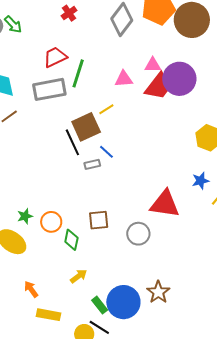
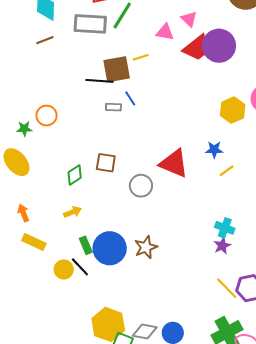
pink triangle: (153, 65) -> (189, 19), moved, turned 30
black line: (72, 142) -> (100, 81), turned -76
green star: (25, 216) -> (24, 129), moved
orange circle: (51, 222) -> (47, 116), moved
green diamond: (71, 240) -> (75, 175), turned 30

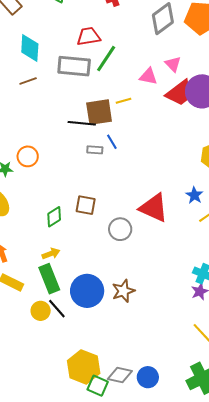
blue star: (214, 150) -> (194, 195), turned 30
green rectangle: (86, 245) -> (49, 279), moved, size x1.6

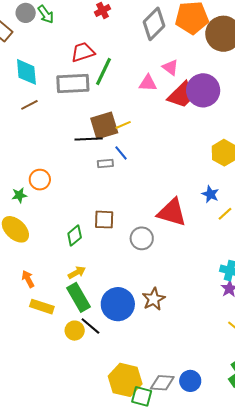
yellow line: (123, 101) -> (123, 125), moved

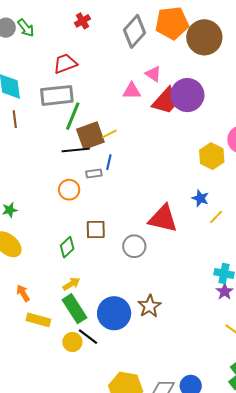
green line: (103, 71) -> (73, 116), moved
brown line: (29, 105) -> (15, 119), turned -66
blue line: (121, 153) -> (109, 162), turned 56
orange circle: (40, 180) -> (69, 190), moved

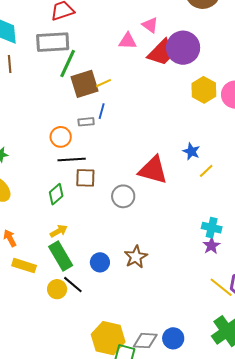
black line: (76, 150) -> (72, 159), moved
yellow hexagon: (212, 156) -> (204, 90), moved
blue circle: (114, 313) -> (100, 262), size x0.6

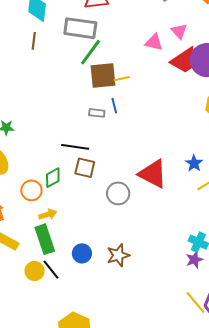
blue line: (102, 111) -> (114, 106), turned -42
orange circle: (61, 137) -> (31, 190), moved

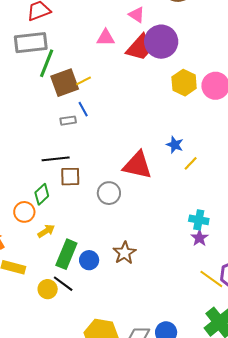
pink triangle: (179, 31) -> (137, 15), moved
green rectangle: (45, 239) -> (66, 254), moved, turned 56

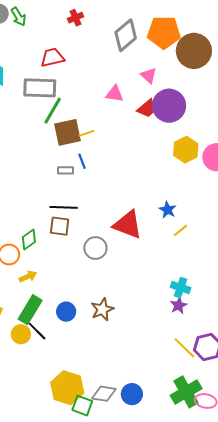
red trapezoid: (140, 48) -> (147, 109), size x0.7
black line: (56, 159) -> (64, 207), moved
green rectangle: (66, 254) -> (30, 310), moved

